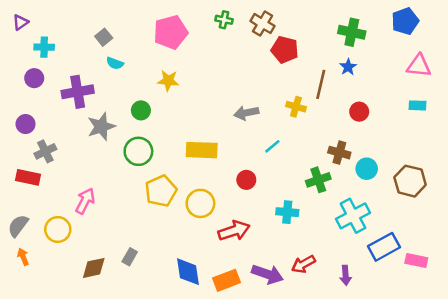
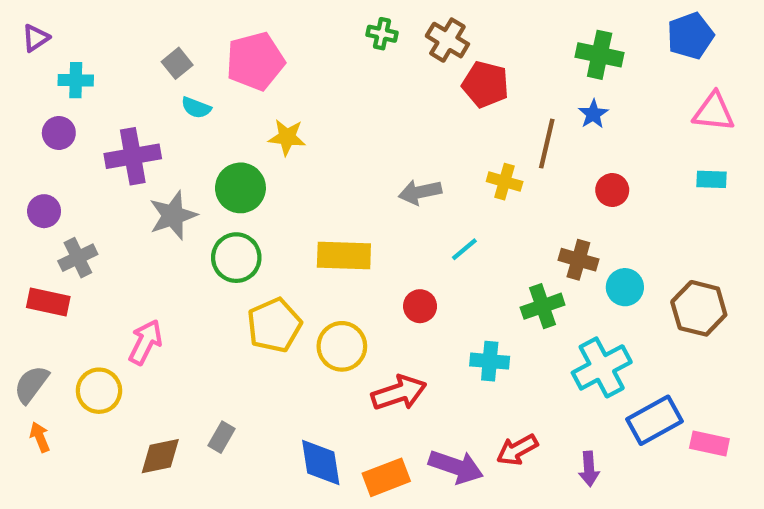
pink pentagon: (171, 32) -> (255, 61), moved
green circle: (141, 110) -> (240, 188), size x1.5

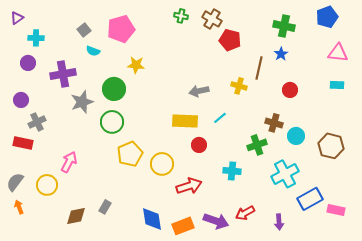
yellow rectangle: (344, 255) -> (185, 121), moved

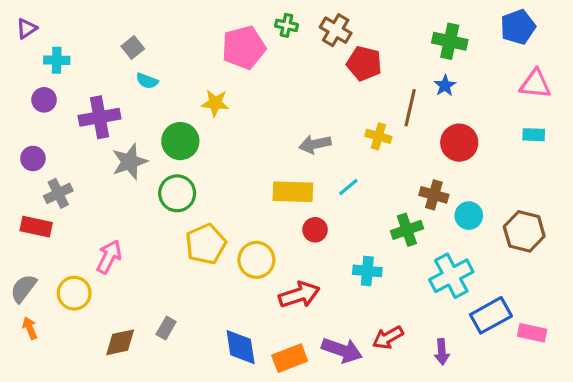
pink pentagon: (121, 29) -> (244, 48), moved
red circle: (290, 90) -> (459, 143), size x1.5

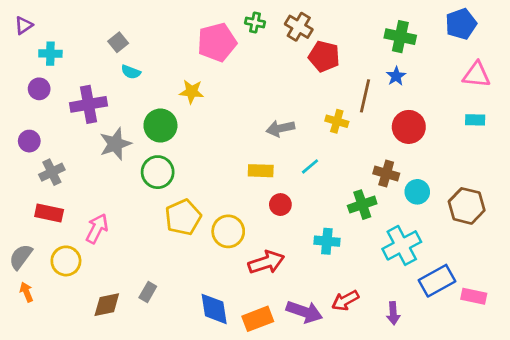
yellow rectangle: (293, 192) -> (261, 171), size x0.7
red rectangle: (36, 227) -> (49, 213), moved

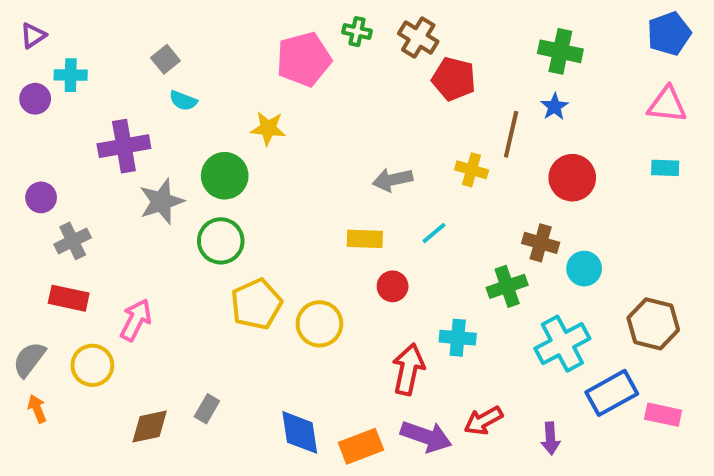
blue pentagon: (461, 24) -> (669, 34), moved
purple circle: (39, 89) -> (35, 99), moved
brown hexagon: (467, 206) -> (653, 324), moved
red arrow: (266, 262) -> (408, 369), moved, turned -60

